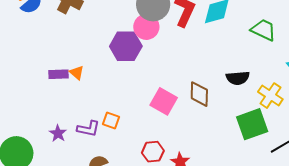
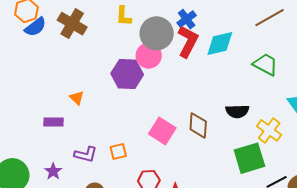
purple rectangle: (58, 74) -> (53, 122), moved
orange square: (111, 120) -> (118, 151), moved, turned -36
purple star: (58, 133) -> (53, 171), moved

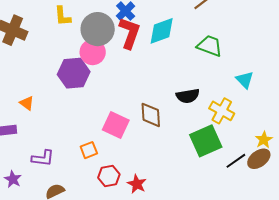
orange square: (118, 151) -> (89, 150), moved

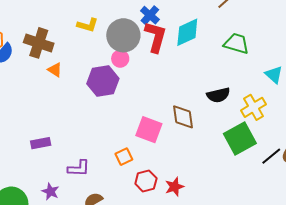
yellow L-shape: (63, 16) -> (87, 25), turned -65
pink circle: (93, 52) -> (120, 59), size x0.7
orange triangle: (27, 103) -> (55, 70), moved
yellow cross: (222, 111) -> (253, 107), turned 35
red star: (137, 184) -> (174, 187), turned 30

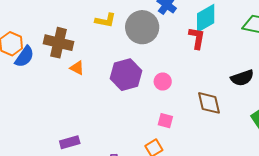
red L-shape: (156, 37) -> (197, 38), moved, size x0.7
pink circle: (120, 59) -> (163, 82), moved
pink square: (149, 130) -> (165, 121), moved, size x0.6

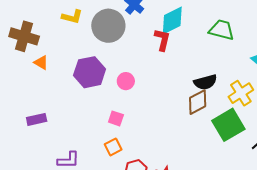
brown diamond: (209, 103) -> (198, 102), moved, turned 72
pink square: (165, 121) -> (116, 118), moved
purple rectangle: (70, 142) -> (37, 119), moved

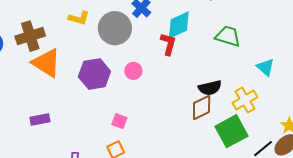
brown cross: (24, 36) -> (30, 36), turned -36
orange triangle: (41, 63) -> (46, 63), size x2.0
pink circle: (126, 81) -> (133, 71), moved

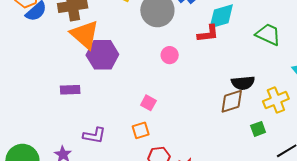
red L-shape: (168, 44) -> (208, 34), turned 60
purple hexagon: (94, 74) -> (102, 55), moved
green square: (231, 131) -> (258, 129), size x0.5

